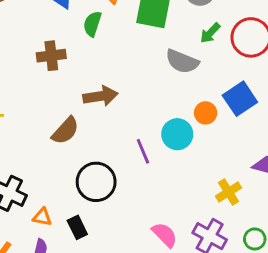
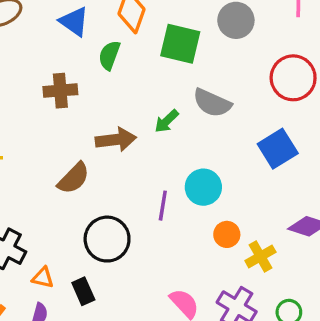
green arrow: (210, 33) -> (166, 121), moved
orange circle: (206, 113) -> (227, 234), moved
purple line: (143, 151) -> (163, 206), turned 30

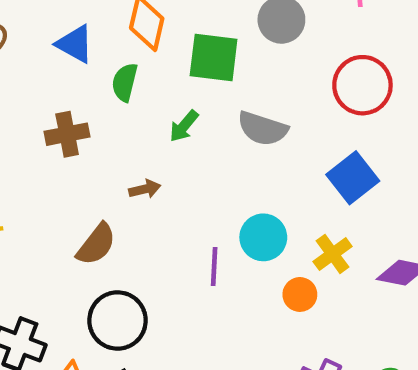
green arrow: (166, 121) -> (184, 126), moved
brown arrow: (116, 140) -> (145, 189), size x0.6
black circle: (107, 239) -> (117, 320), moved
yellow cross: (260, 256) -> (333, 254), moved

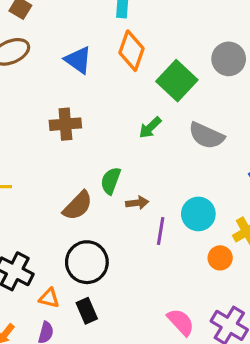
green square: (214, 58) -> (177, 81), turned 30
green semicircle: (125, 82) -> (111, 181), moved
brown arrow: (145, 189) -> (137, 203), moved

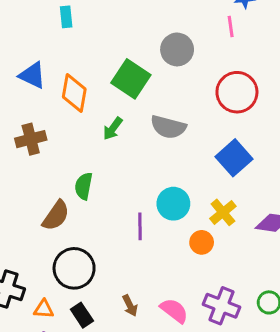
orange diamond: (132, 51) -> (74, 93), moved
brown arrow: (137, 203) -> (130, 306), moved, turned 80

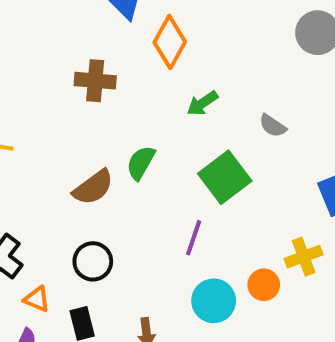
green square: (131, 79) -> (225, 177), moved
gray semicircle: (168, 127) -> (273, 126), size x0.6
cyan circle: (173, 204) -> (214, 301), moved
black circle: (74, 268) -> (93, 261), size x0.7

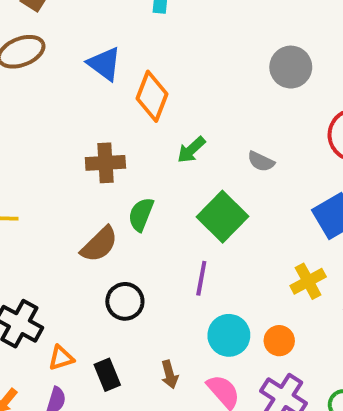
brown cross: (95, 81) -> (105, 163), moved
black circle: (93, 261) -> (125, 301), moved
orange circle: (264, 285) -> (279, 341), moved
orange triangle: (37, 299) -> (61, 358), turned -32

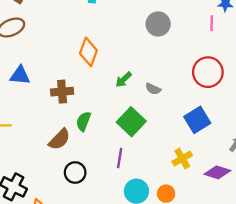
blue triangle: (104, 64) -> (20, 75), moved, turned -30
gray circle: (291, 67) -> (158, 24), moved
green arrow: (191, 150) -> (124, 80), moved

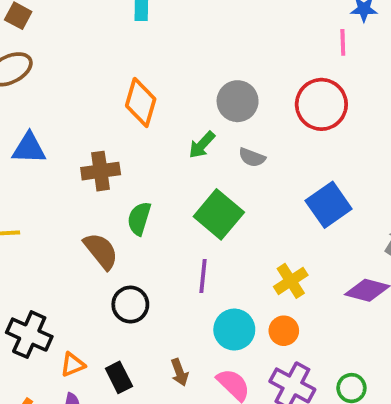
gray circle: (158, 24) -> (238, 101), moved
red circle: (208, 72) -> (321, 104), moved
brown semicircle: (59, 139) -> (101, 251), turned -80
yellow cross: (182, 158) -> (291, 281), moved

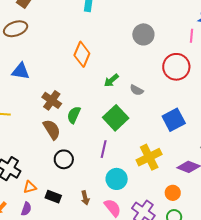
gray circle: (238, 101) -> (143, 34), moved
brown cross: (101, 171) -> (52, 100), moved, turned 36
yellow cross: (291, 281) -> (149, 157), size x1.4
orange circle: (284, 331) -> (173, 193), moved
black rectangle: (119, 377) -> (53, 197), turned -49

